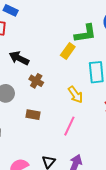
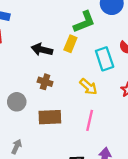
black arrow: (19, 58) -> (42, 50), moved
brown rectangle: (33, 115) -> (50, 117), size x1.5

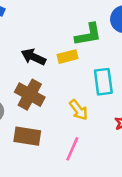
yellow rectangle: (70, 44) -> (67, 57), turned 42
brown cross: (45, 82) -> (30, 95), size x1.6

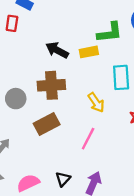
brown cross: (30, 95) -> (51, 85), turned -36
brown rectangle: (27, 136) -> (47, 124), turned -40

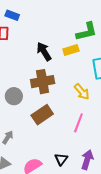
black arrow: (57, 50) -> (44, 52), turned 36

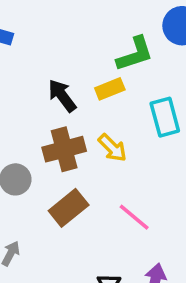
yellow arrow: (82, 92) -> (112, 148), moved
pink line: (78, 123) -> (134, 217), turned -66

